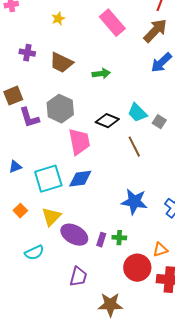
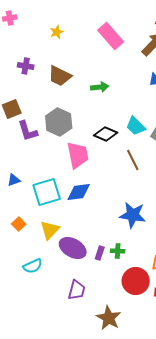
brown star: (110, 305) -> (109, 318), turned 30

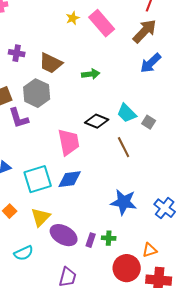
yellow star: (57, 32) -> (73, 18), moved
gray hexagon: (59, 122) -> (37, 93), moved

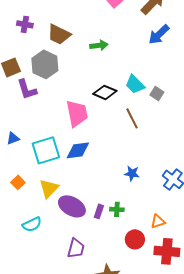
blue star: (124, 202) -> (132, 173), size x0.6
red circle: (127, 268) -> (135, 239), size x0.7

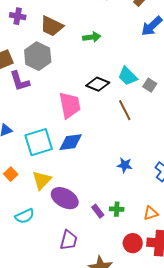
green cross: (117, 209) -> (117, 209), moved
purple rectangle: (99, 211) -> (98, 211), moved, turned -56
red circle: (135, 239) -> (133, 243), moved

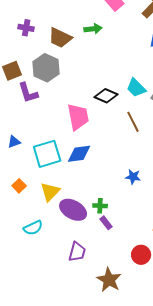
green arrow: (92, 37) -> (93, 29), moved
green cross: (117, 209) -> (100, 206), moved

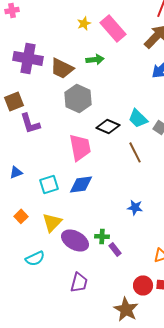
purple cross: (26, 28) -> (28, 58), size x1.8
gray hexagon: (46, 68) -> (78, 98), moved
cyan square: (47, 154) -> (49, 184), size x0.7
purple rectangle: (106, 223) -> (115, 249), moved
brown star: (109, 280) -> (126, 309), moved

